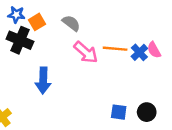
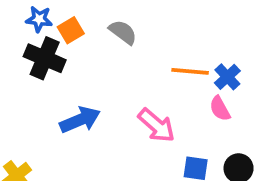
pink semicircle: (154, 50) -> (220, 109), moved
pink arrow: (86, 52) -> (156, 125), moved
blue arrow: (43, 80) -> (80, 120), turned -115

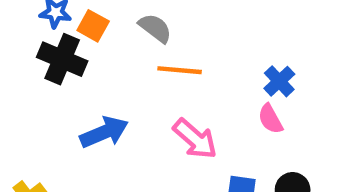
orange square: (71, 30) -> (93, 26), turned -30
orange line: (190, 71) -> (180, 70), moved

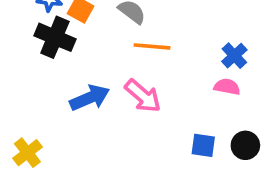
pink semicircle: (270, 119) -> (227, 87), turned 130
pink arrow: (195, 139) -> (143, 96), moved

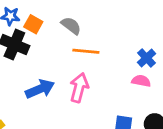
pink arrow: (143, 96) -> (79, 88), turned -116

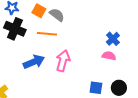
orange square: (33, 24) -> (39, 11), moved
orange line: (86, 51) -> (47, 34), moved

